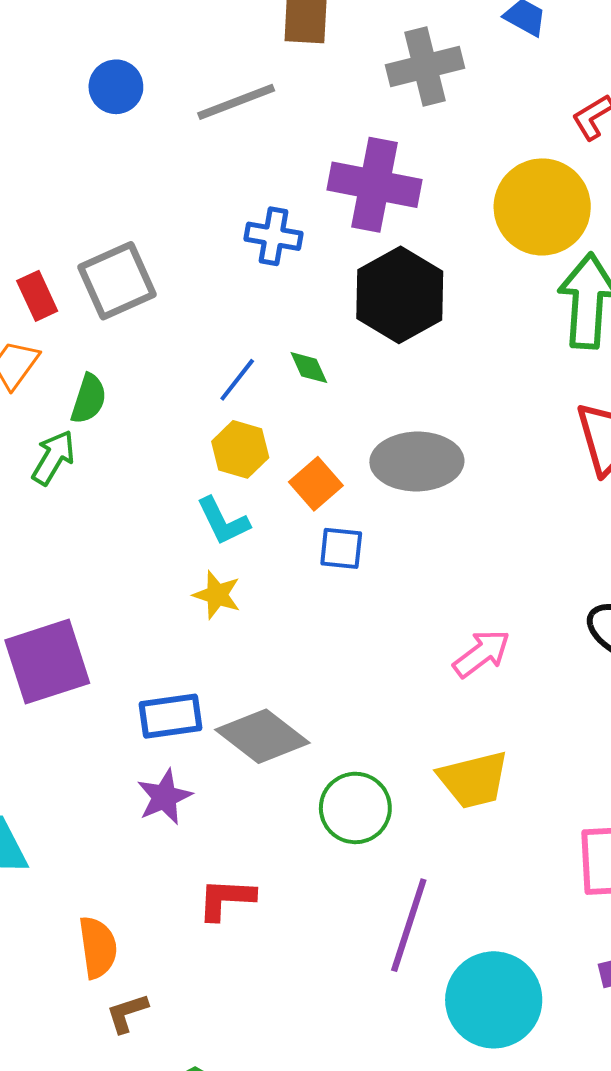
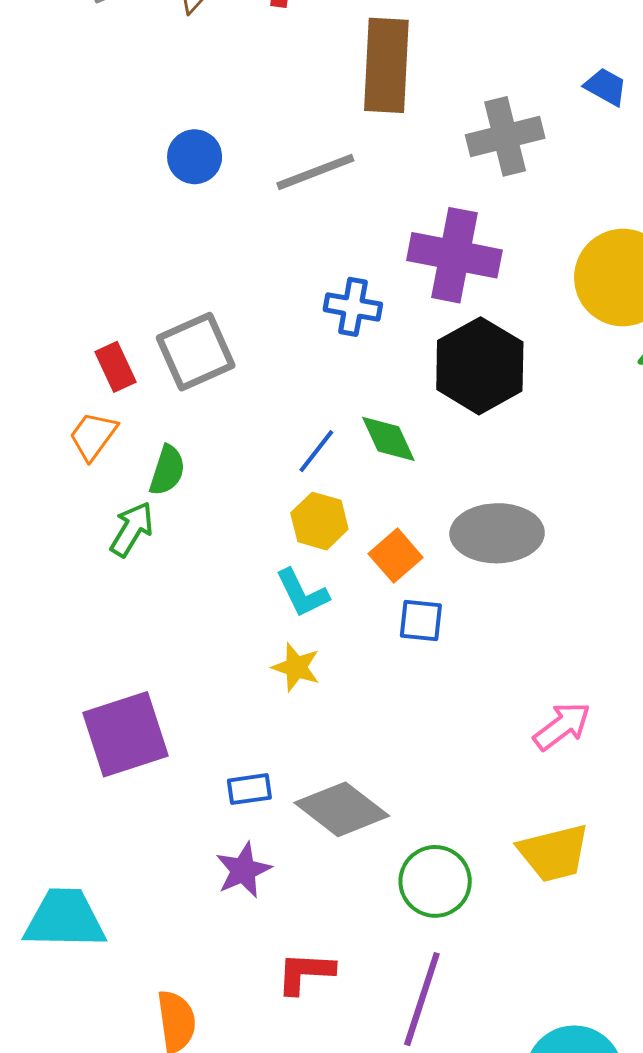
green diamond: (309, 368) -> (388, 439), size x1.4
blue rectangle: (170, 716) -> (249, 789), size x0.7
purple line: (409, 925) -> (422, 999), moved

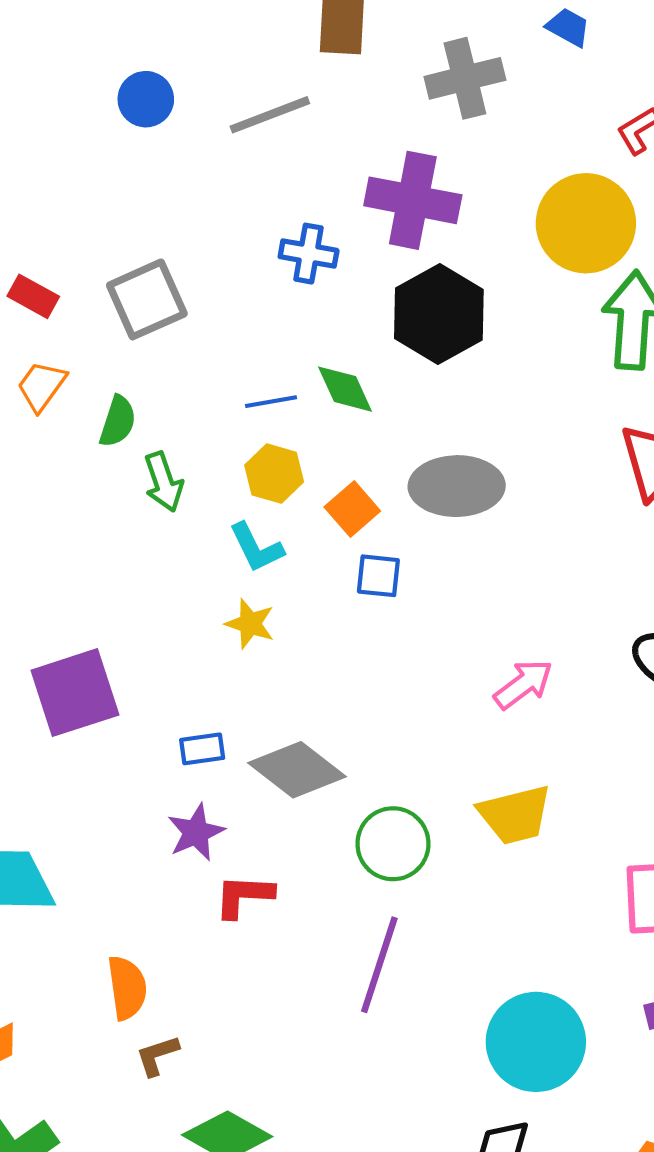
red rectangle: (115, 367) -> (33, 296), moved, turned -36
blue line: (316, 451) -> (271, 402), turned 42
green arrow: (132, 529) -> (164, 482), moved, turned 130
red L-shape: (305, 973) -> (244, 896), moved

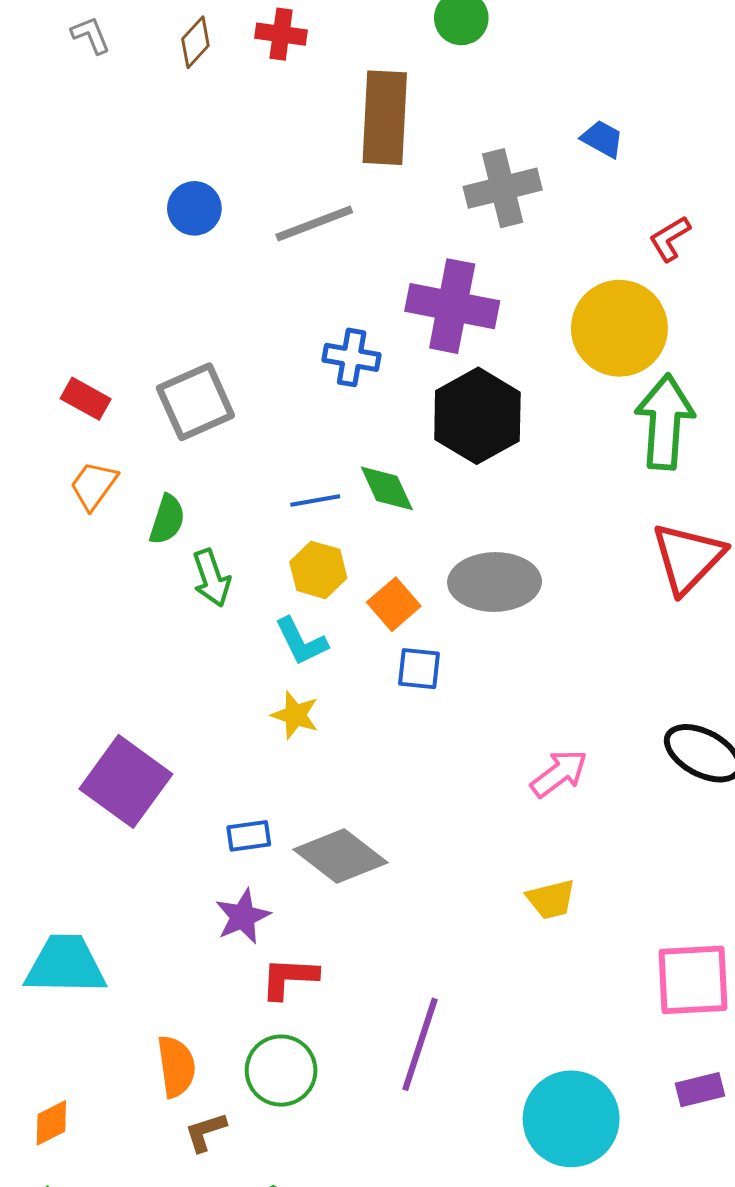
purple square: (75, 693) -> (126, 781), turned -36
yellow trapezoid: (515, 815) -> (551, 899), size x0.7
green circle: (393, 844) -> (281, 1071), moved

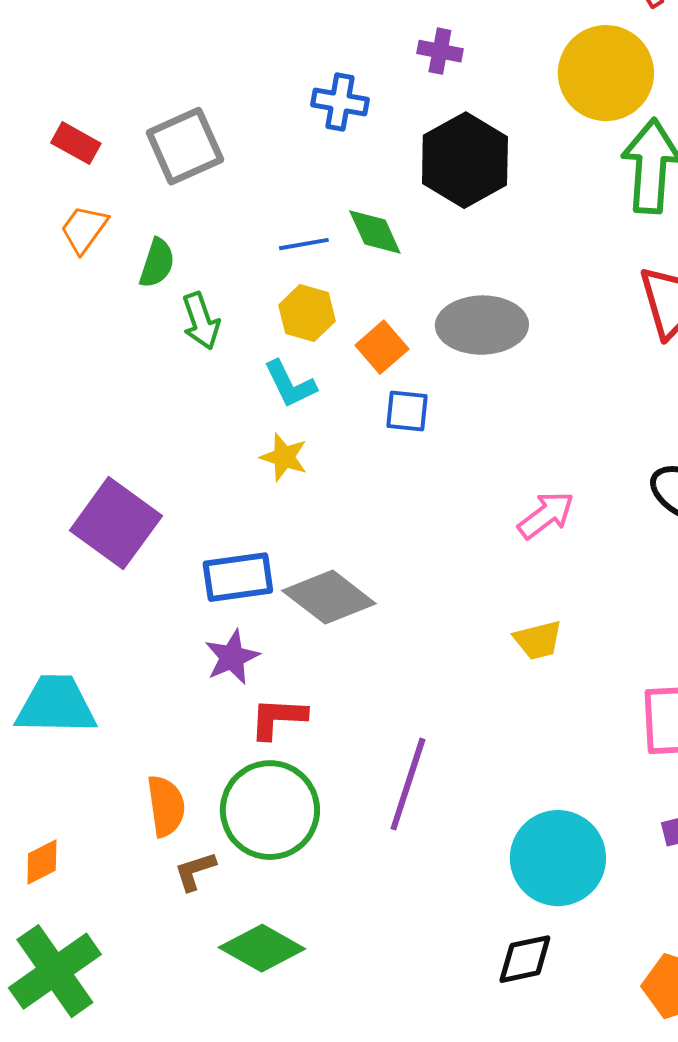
purple cross: (452, 306) -> (440, 51), size x0.5
blue rectangle: (249, 836) -> (238, 577), size x1.6
green circle: (281, 1071) -> (270, 810), size x1.4

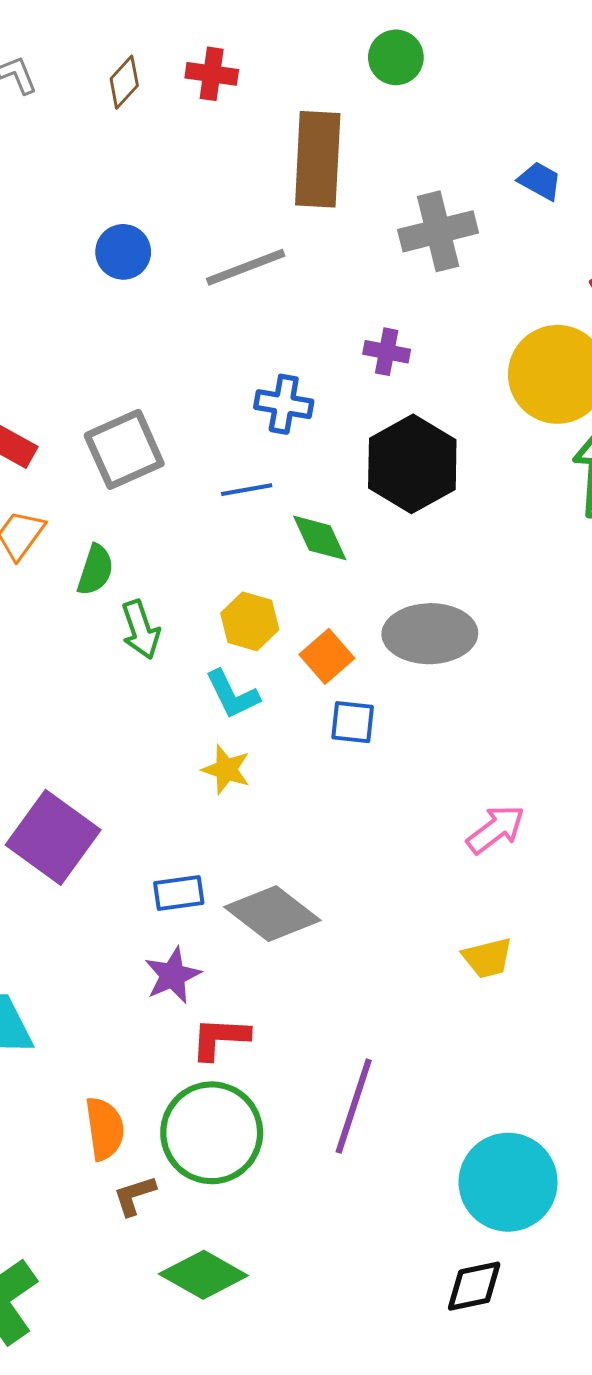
blue line: (304, 244) -> (247, 490), moved
blue rectangle: (238, 577) -> (179, 893), size x0.7

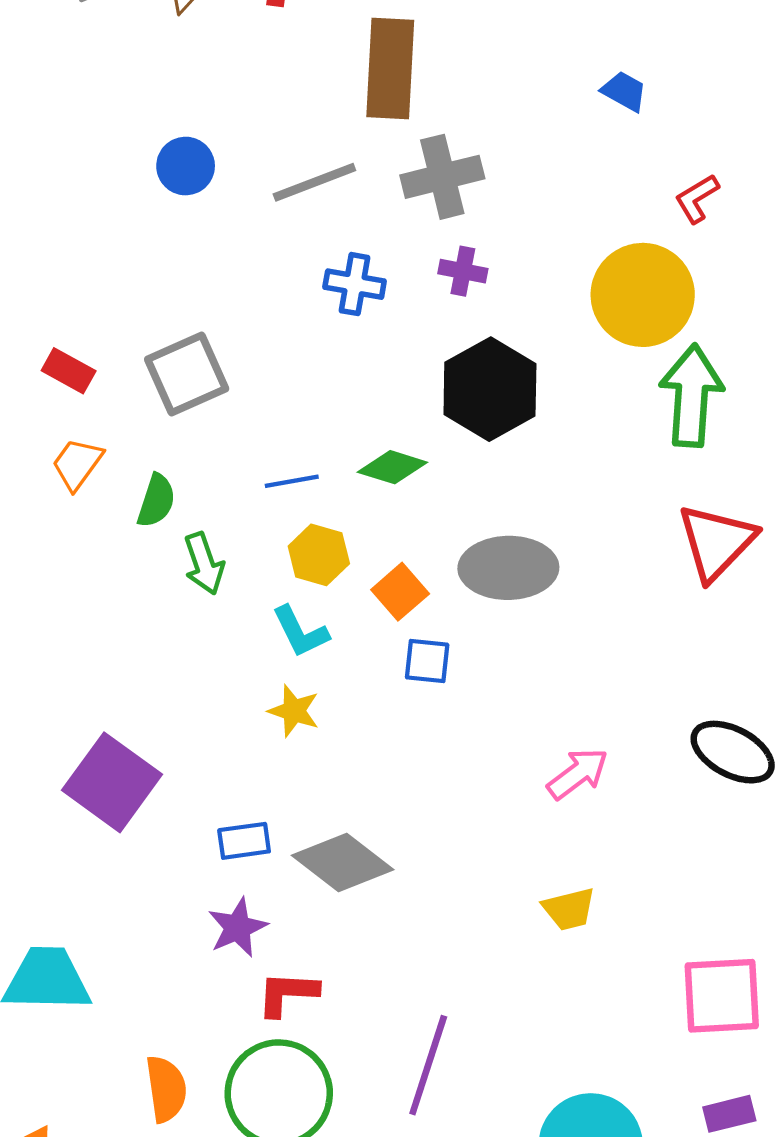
gray cross: (438, 231) -> (442, 177), moved
blue cross: (284, 404) -> (355, 284), moved
blue line: (247, 490) -> (292, 481), moved
green diamond: (320, 538) -> (392, 467), turned -48

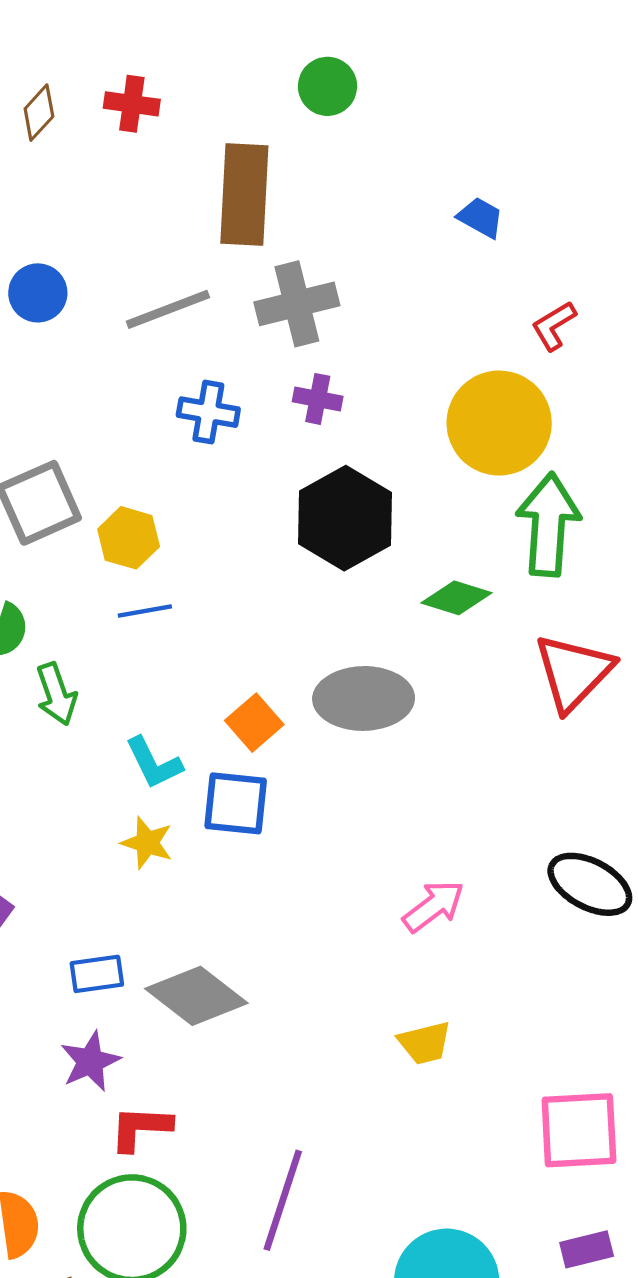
green diamond: (392, 467) -> (456, 598), moved
yellow hexagon: (319, 555) -> (129, 538), moved
blue square: (427, 661) -> (236, 803), moved, size x1.4

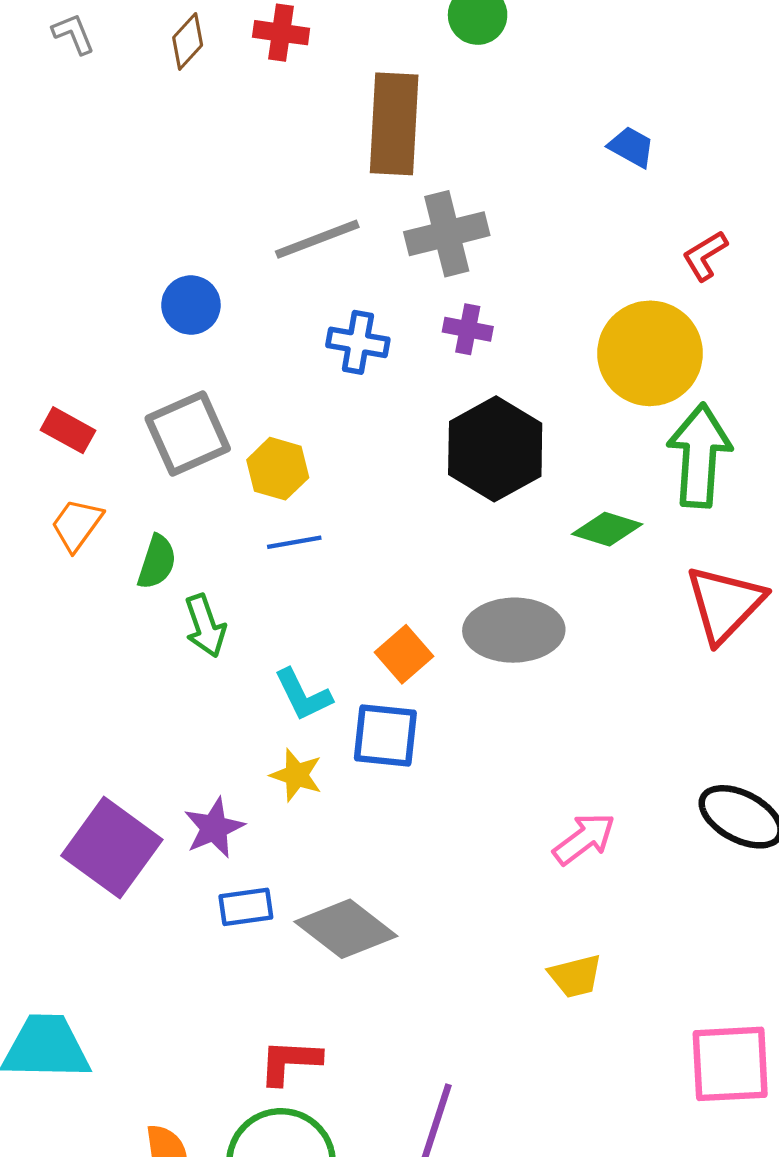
blue circle: (38, 293) -> (191, 305), moved
purple star: (90, 1061) -> (214, 828), moved

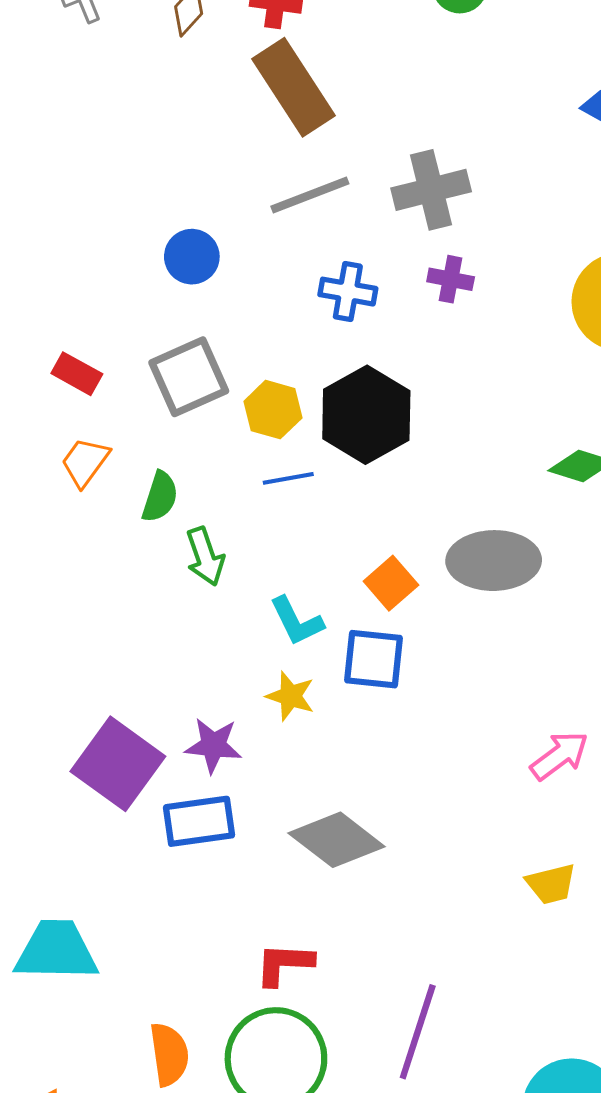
brown rectangle: (394, 124) -> (293, 87), moved, turned -36
black hexagon: (495, 449) -> (366, 415), moved
purple star: (214, 828) -> (213, 745), turned 30
blue rectangle: (246, 907) -> (199, 821), moved, size x1.4

